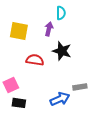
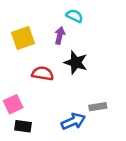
cyan semicircle: (61, 13) -> (75, 16), turned -64
yellow square: (19, 31) -> (23, 38), turned -30

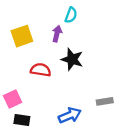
cyan semicircle: (75, 16) -> (71, 15), turned 84
gray rectangle: (98, 107) -> (105, 101), moved

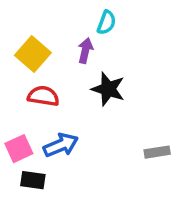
yellow square: (22, 36) -> (33, 54), turned -30
red semicircle: (41, 70) -> (43, 96), moved
blue arrow: (70, 115) -> (61, 145), moved

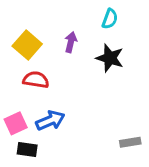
cyan semicircle: (106, 23) -> (110, 19), moved
black star: (108, 89) -> (110, 58), moved
gray rectangle: (157, 152) -> (130, 142), moved

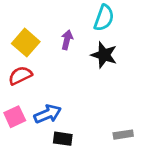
cyan semicircle: (110, 19) -> (104, 18), size x1.4
red semicircle: (36, 80) -> (20, 76), moved, turned -35
black rectangle: (27, 149) -> (63, 139), moved

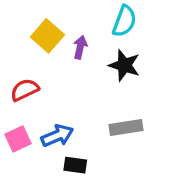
yellow square: (26, 43) -> (47, 36), moved
gray rectangle: (123, 135) -> (126, 127), moved, size x1.4

